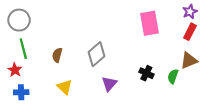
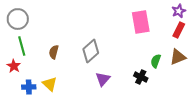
black cross: (146, 73) -> (141, 77), moved
green semicircle: (173, 76) -> (156, 61), moved
yellow triangle: (65, 87) -> (50, 84), moved
blue cross: (21, 92) -> (29, 87), moved

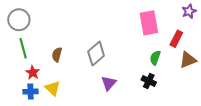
red rectangle: (179, 30) -> (176, 39), moved
green semicircle: (156, 61) -> (155, 58), moved
red star: (14, 66) -> (33, 73), moved

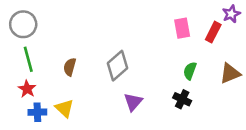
pink rectangle: (149, 23) -> (182, 28), size x0.7
red rectangle: (176, 39) -> (213, 32), moved
red star: (33, 73) -> (27, 89), moved

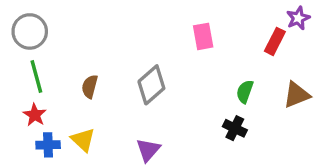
pink rectangle: (182, 28) -> (203, 36), moved
purple triangle: (133, 102) -> (148, 150), moved

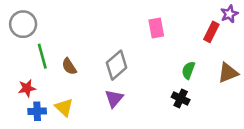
green line: (36, 76) -> (42, 56), moved
brown semicircle: (90, 87) -> (69, 66), turned -48
red star: (35, 115) -> (27, 88), turned 30
purple triangle: (148, 150) -> (114, 98), moved

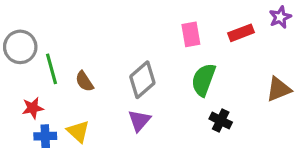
gray circle: (23, 24) -> (20, 47), moved
red rectangle: (211, 32) -> (241, 33), moved, turned 42
green semicircle: (188, 70) -> (203, 80), moved, size x1.5

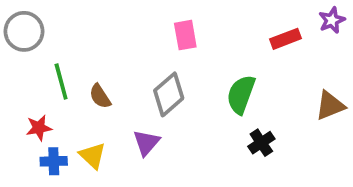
pink rectangle: (191, 34) -> (185, 35), moved
gray circle: (20, 47) -> (24, 31), moved
purple triangle: (139, 121) -> (146, 143), moved
black cross: (221, 121) -> (261, 143), turned 30

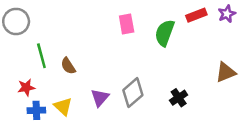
red rectangle: (285, 39) -> (196, 15), moved
gray diamond: (169, 94) -> (133, 93), moved
green semicircle: (241, 94) -> (165, 33), moved

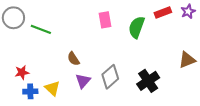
green line: (41, 56) -> (41, 29), moved, turned -54
brown semicircle: (68, 66) -> (73, 59), moved
black cross: (179, 98) -> (148, 81), size x1.5

